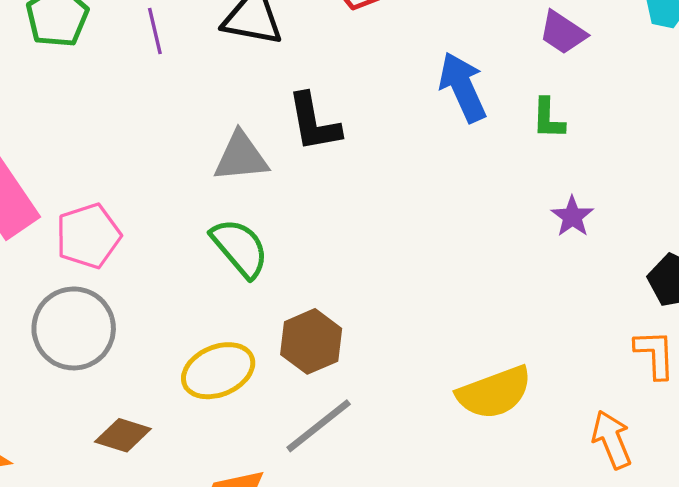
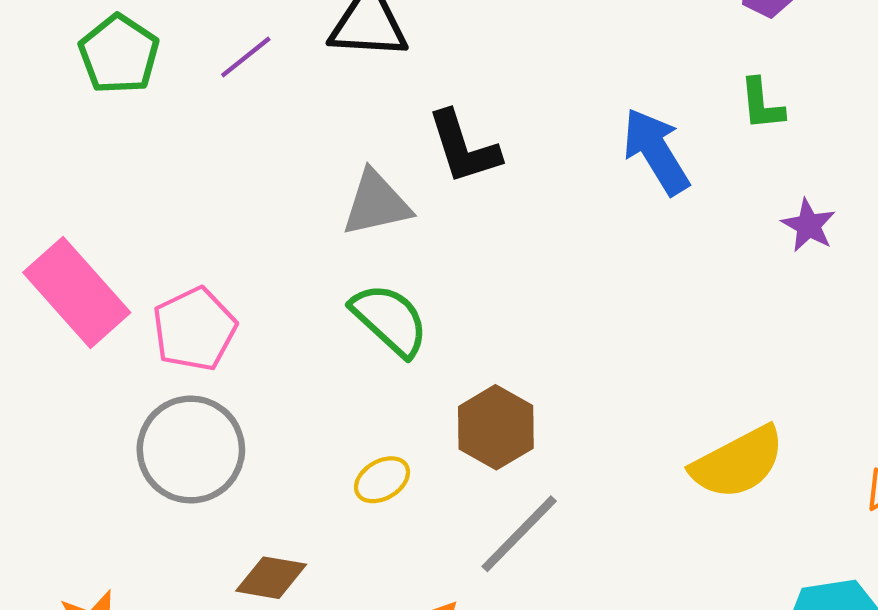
purple line: (155, 31) -> (246, 57), turned 72
blue arrow: (463, 87) -> (656, 151), moved
yellow ellipse: (218, 371) -> (382, 480), size x0.6

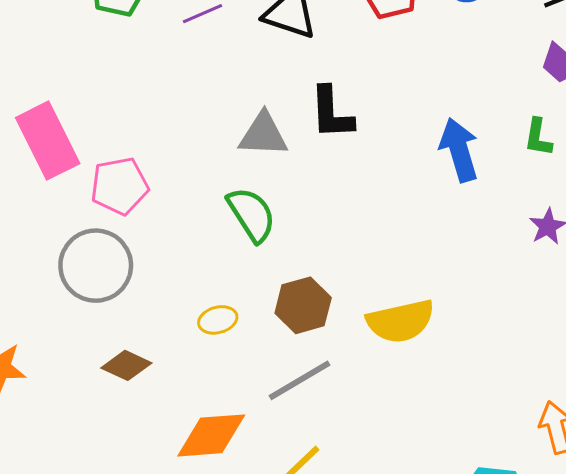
yellow semicircle: (738, 463) -> (401, 321), moved

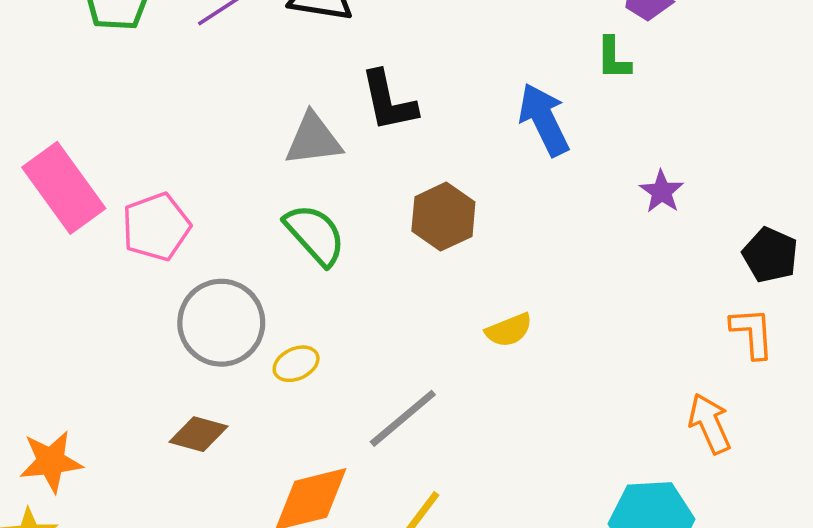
green L-shape: (538, 137) -> (613, 58), moved
gray circle: (96, 266) -> (221, 323), moved
brown hexagon: (303, 305) -> (443, 217), moved
yellow semicircle: (401, 321) -> (509, 330), size x0.6

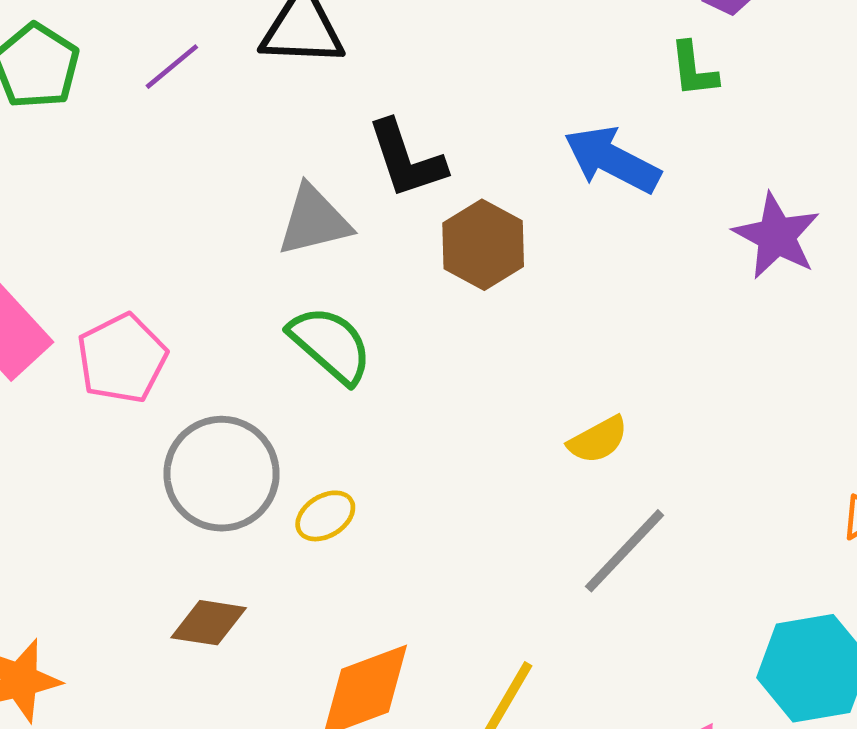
blue arrow: (544, 120) -> (612, 160), turned -30
purple star: (662, 192) -> (777, 236), size x1.5
brown hexagon: (443, 217) -> (483, 245), moved
gray line: (403, 418) -> (625, 551), moved

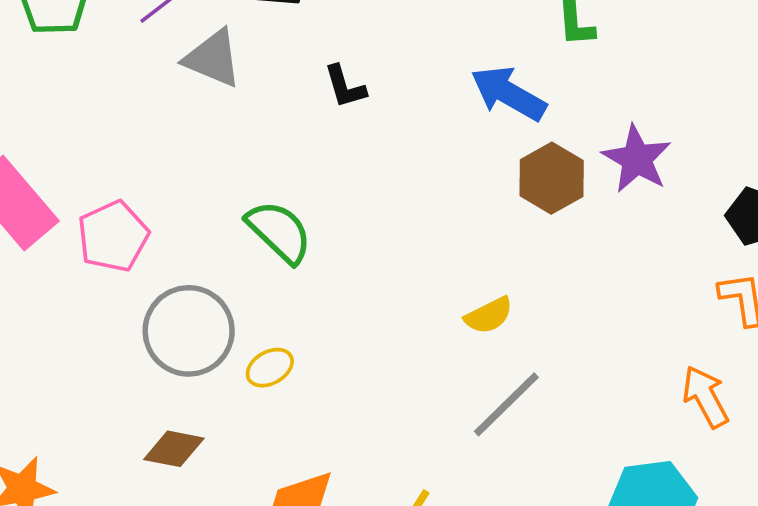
black L-shape: (406, 159) -> (345, 87), size x0.7
gray triangle: (314, 221) -> (213, 58), moved, turned 34
brown hexagon: (483, 245) -> (552, 178), moved

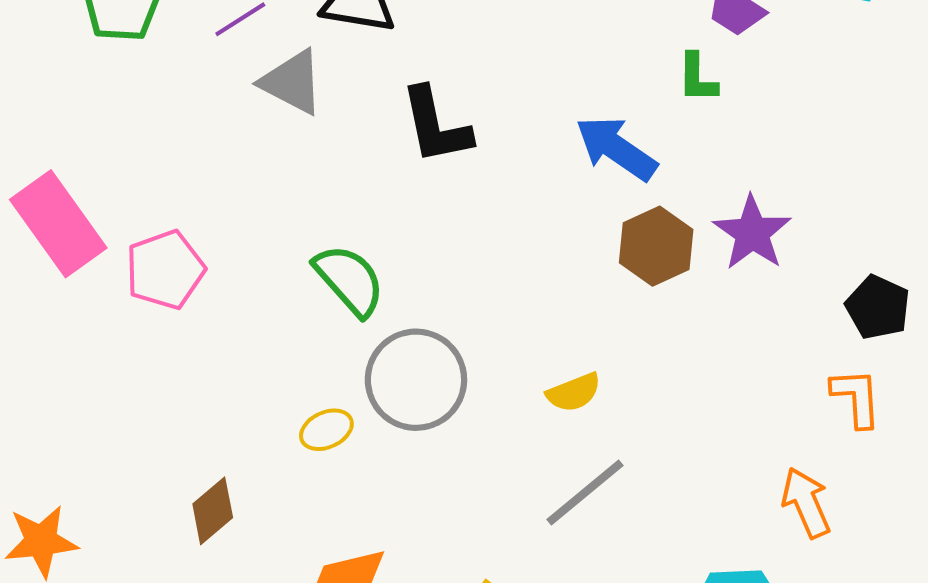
black L-shape: (345, 87) -> (436, 126), size x1.6
gray circle: (189, 331) -> (416, 380), moved
brown diamond: (174, 449) -> (213, 511), turned -56

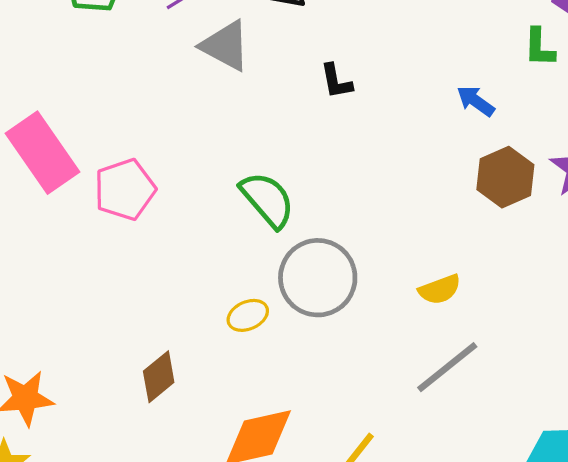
black L-shape: (436, 126) -> (336, 81), size x0.6
blue arrow: (616, 148) -> (476, 101), size x0.6

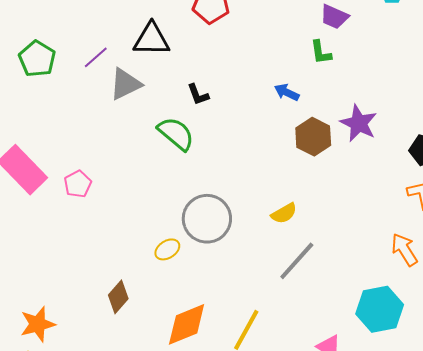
gray triangle: (225, 46) -> (125, 84), turned -45
pink pentagon: (125, 190) -> (78, 184), size x0.7
green semicircle: (267, 200) -> (176, 134), moved

